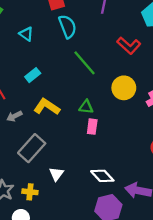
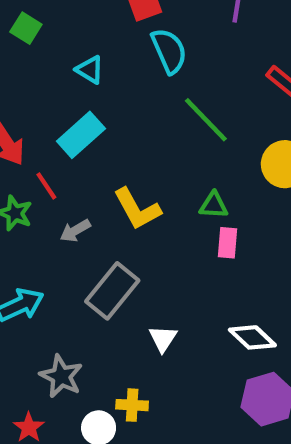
cyan rectangle: (33, 75) -> (81, 135), moved, size x1.5
yellow L-shape: (47, 107) -> (137, 209), turned -150
yellow cross: (30, 192) -> (132, 405), moved

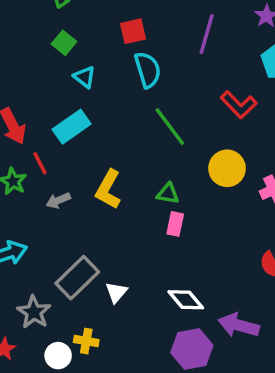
green square: (26, 28) -> (64, 43), moved
yellow L-shape: (137, 209) -> (108, 189), turned 51
gray rectangle: (112, 291) -> (77, 278), moved

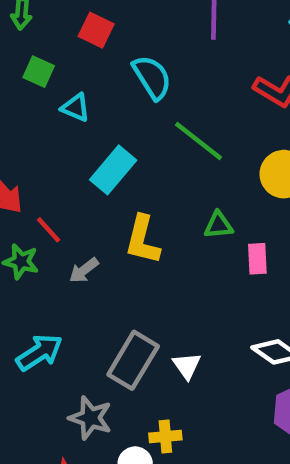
red square: (133, 31) -> (96, 30), moved, turned -36
cyan rectangle: (72, 127) -> (113, 170), moved
pink rectangle: (175, 224) -> (257, 259), moved

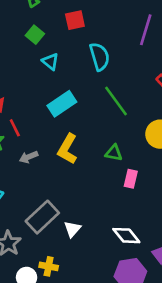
red square: (96, 30) -> (75, 20), turned 36

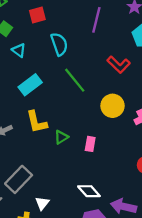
yellow L-shape: (67, 149) -> (37, 122), turned -40
green triangle: (114, 153) -> (61, 137), moved, turned -40
white triangle: (72, 229) -> (42, 203), moved

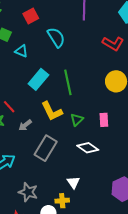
green line: (75, 80) -> (68, 82), moved, turned 40
gray rectangle: (19, 179) -> (46, 148), moved
white diamond: (89, 191) -> (88, 148), moved

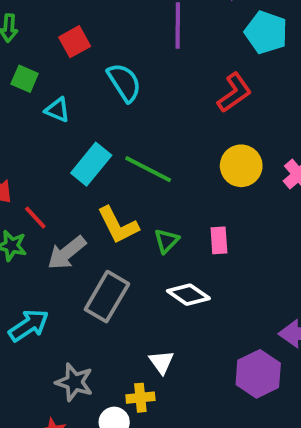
red L-shape: (113, 43) -> (234, 93), turned -65
green line: (68, 82) -> (148, 169), turned -50
gray arrow: (25, 125) -> (67, 253), size x1.5

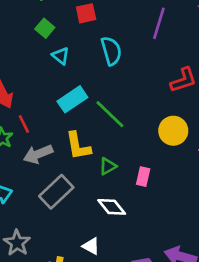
white triangle: (161, 362) -> (91, 246), moved, turned -42

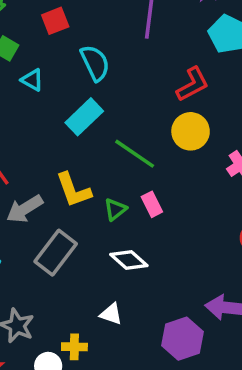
cyan rectangle: (72, 99) -> (84, 117), moved
green line: (110, 114) -> (135, 154), moved
yellow circle: (173, 131) -> (191, 131), moved
pink rectangle: (143, 177) -> (152, 204), moved, turned -30

